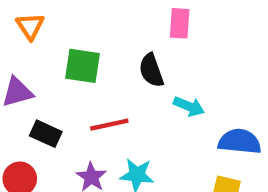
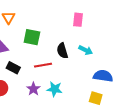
black semicircle: (151, 70) -> (62, 51), moved
cyan arrow: (189, 106) -> (86, 50), moved

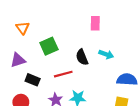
green square: (32, 37) -> (49, 46), turned -30

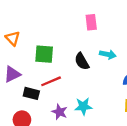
green square: (49, 46) -> (44, 54), turned 36
red line: (63, 74) -> (51, 81), moved

